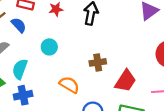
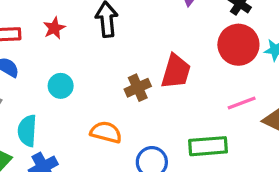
red trapezoid: (126, 81) -> (176, 71), moved

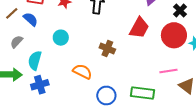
red trapezoid: (176, 71) -> (139, 28), moved
brown cross: (138, 88) -> (107, 48), turned 35

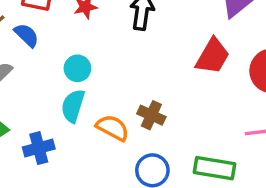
brown cross: (107, 48) -> (151, 115), moved
cyan semicircle: (35, 60) -> (73, 106), moved

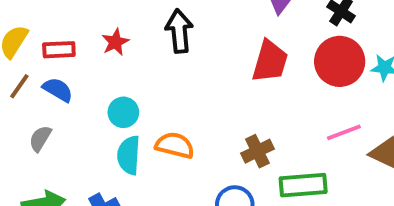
brown cross: (151, 115) -> (257, 151), moved, turned -36
orange semicircle: (113, 128) -> (175, 145), moved

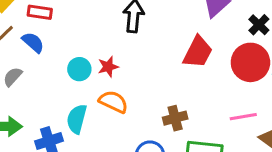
red star: (115, 42) -> (108, 67), moved
cyan semicircle: (129, 155) -> (77, 119), moved

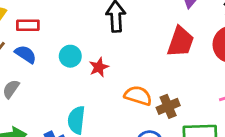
cyan circle: (79, 69) -> (70, 56), moved
orange semicircle: (113, 102) -> (138, 96), moved

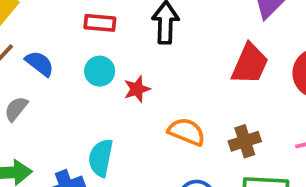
red rectangle: (28, 25) -> (100, 23), moved
brown cross: (168, 106) -> (245, 141), moved

